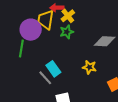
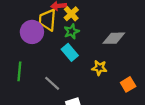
green line: (21, 49) -> (19, 71), moved
cyan rectangle: (53, 69) -> (70, 52), moved

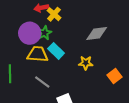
yellow trapezoid: (48, 20) -> (38, 54), moved, turned 95
green star: (71, 31) -> (44, 33), moved
purple circle: (32, 32) -> (30, 33), moved

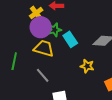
yellow cross: (54, 14) -> (36, 13), moved
cyan rectangle: (56, 51) -> (70, 39), moved

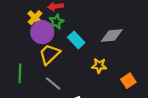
green star: (55, 30) -> (56, 22), moved
yellow trapezoid: (44, 48) -> (49, 54), turned -50

